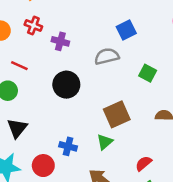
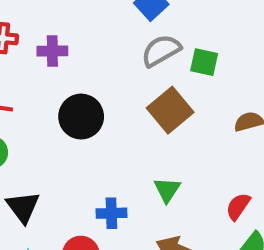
gray semicircle: (107, 56) -> (161, 51), moved
brown square: (117, 114) -> (170, 110), moved

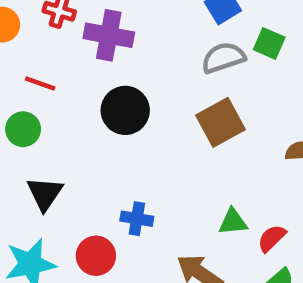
purple cross: (52, 51) -> (109, 35), size x1.5
green square: (204, 62) -> (269, 43), moved
green triangle: (167, 190) -> (233, 222), moved, turned 40

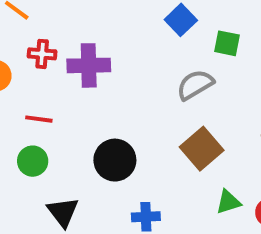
gray semicircle: (223, 58) -> (195, 85), moved
black circle: (125, 110) -> (115, 160), moved
brown square: (220, 122) -> (202, 149), moved

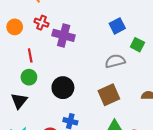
red line: (39, 119) -> (30, 55), turned 56
green circle: (33, 161) -> (29, 77), moved
black triangle: (63, 212) -> (19, 101), moved

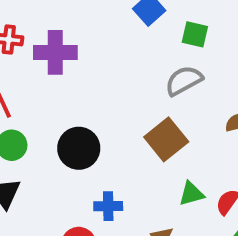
gray semicircle: (115, 61) -> (184, 81), moved

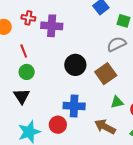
black circle: (79, 148) -> (75, 65), moved
blue cross: (108, 206) -> (74, 106), size x1.5

